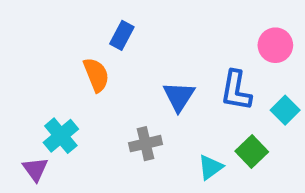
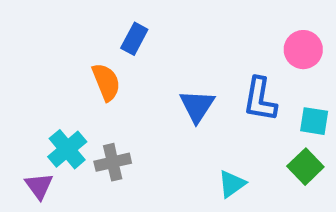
cyan square: (285, 110) -> (314, 121), turned -36
gray cross: (145, 144) -> (113, 162), moved
green square: (252, 151) -> (305, 167), moved

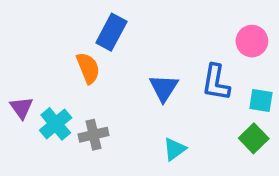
blue rectangle: (134, 39) -> (111, 32), size x1.4
cyan triangle: (232, 184) -> (174, 149), moved
purple triangle: (39, 186) -> (21, 108), moved

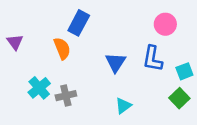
pink circle: (252, 41) -> (165, 24), moved
cyan square: (261, 100) -> (184, 71), turned -30
purple triangle: (21, 108) -> (15, 42), moved

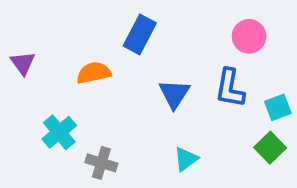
blue rectangle: (79, 23) -> (140, 34), moved
orange semicircle: (62, 48) -> (94, 73), turned -80
gray cross: (66, 96) -> (101, 163), moved, turned 30

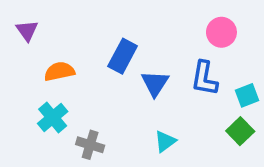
blue rectangle: (140, 34) -> (123, 56), moved
purple triangle: (23, 63) -> (27, 31), moved
orange semicircle: (94, 73) -> (59, 71), moved

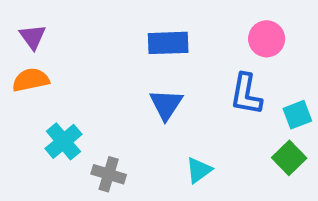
blue rectangle: (123, 56) -> (168, 43), moved, turned 60
orange semicircle: (59, 71) -> (31, 80), moved
blue triangle: (155, 83) -> (166, 104), moved

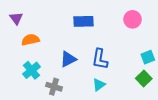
orange semicircle: (31, 80) -> (30, 40), moved
blue L-shape: (246, 94) -> (100, 59), moved
blue triangle: (166, 104) -> (68, 59), moved, turned 30

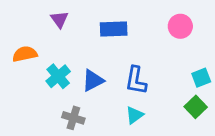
purple triangle: (16, 18) -> (60, 19), moved
orange semicircle: (30, 40) -> (25, 54), moved
cyan cross: (32, 70) -> (58, 76), moved

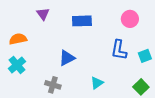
cyan cross: (58, 76) -> (17, 65), moved
blue L-shape: (136, 80) -> (119, 50), moved
green square: (196, 107) -> (141, 87), moved

